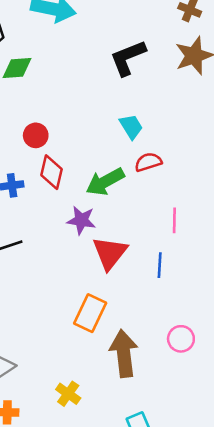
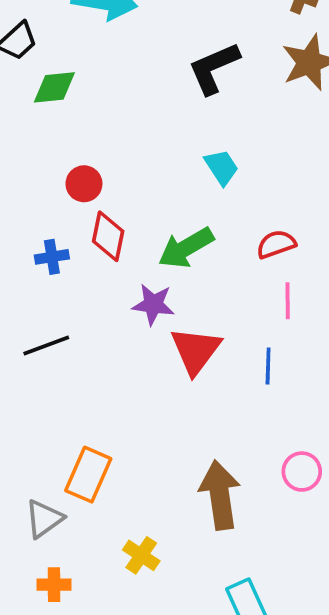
red semicircle: (148, 162) -> (276, 244), moved
orange rectangle: (90, 313) -> (88, 475), moved

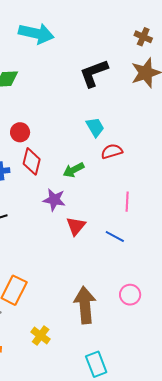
red semicircle: (276, 244) -> (112, 151), moved
green arrow: (186, 248) -> (74, 170), size x0.7
red triangle: (196, 351) -> (76, 226), size x0.7
blue line: (268, 366) -> (115, 236), turned -66

